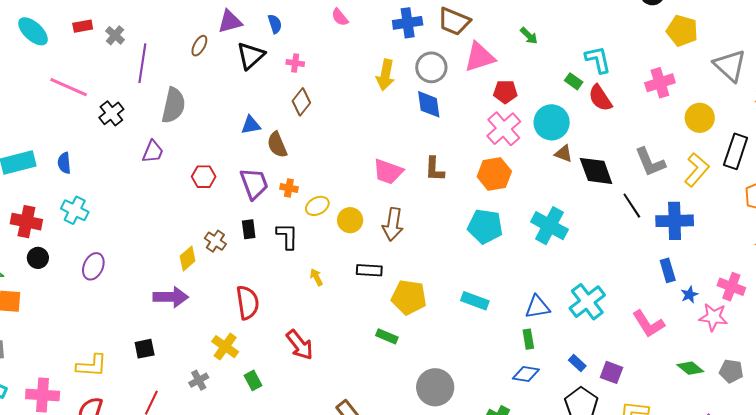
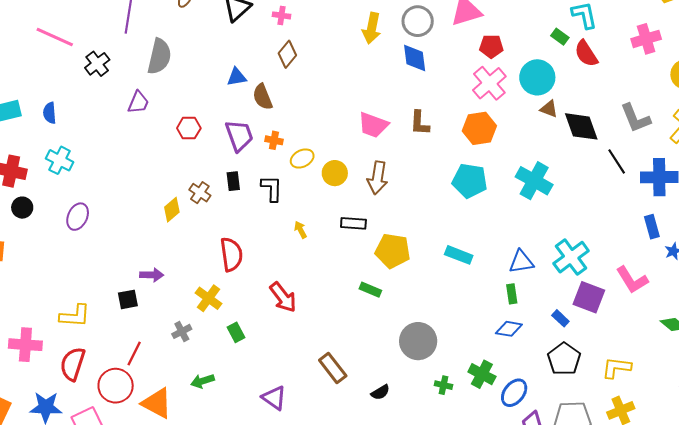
purple arrow: (171, 297) -> (152, 275), moved, size x0.7
purple square: (611, 372) -> (589, 297), moved, size x1.4

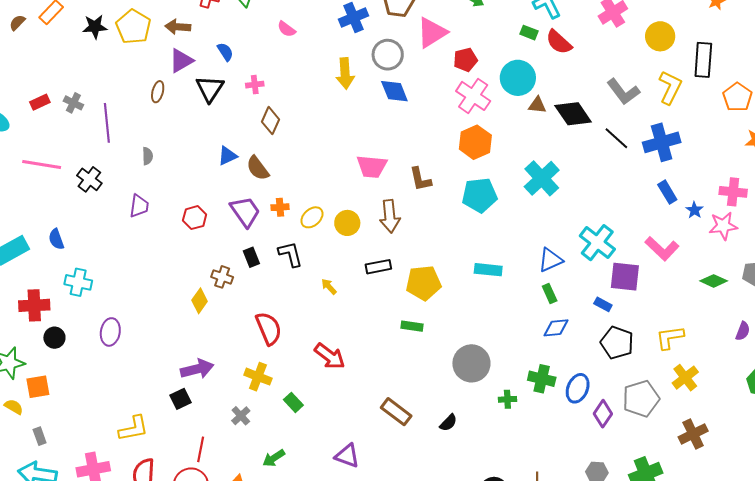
gray semicircle: (159, 56) -> (148, 156), size x0.5
brown L-shape: (420, 123) -> (420, 179), moved
cyan cross: (534, 181) -> (542, 178), turned 33
purple arrow: (152, 275) -> (197, 369), size x1.4

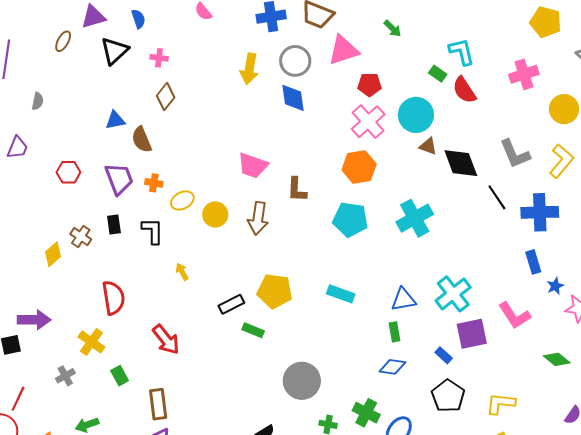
black rectangle: (378, 267) -> (231, 304), moved, turned -30
purple square: (625, 277) -> (472, 334), turned -32
brown rectangle: (396, 412) -> (158, 404), moved, turned 32

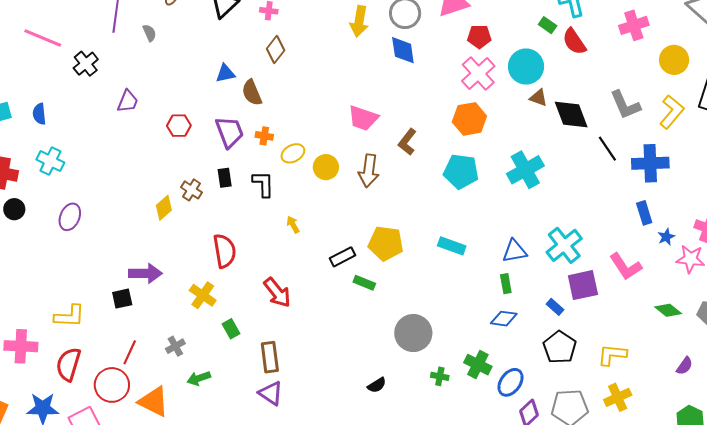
gray semicircle: (38, 101) -> (149, 33), moved, turned -36
brown L-shape: (297, 190) -> (407, 142), turned 36
gray cross: (65, 376) -> (175, 346), moved

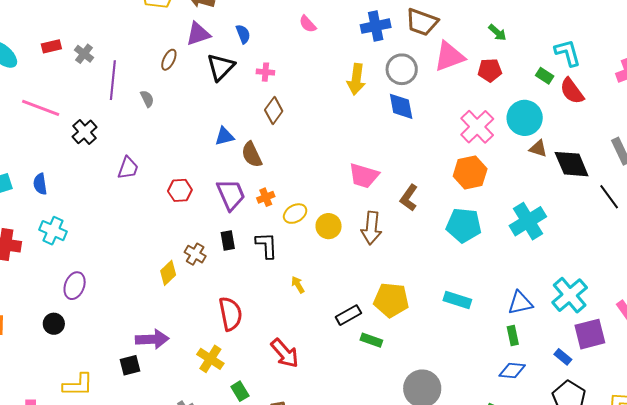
red pentagon: (479, 37) -> (490, 70), moved
orange cross: (264, 136) -> (266, 197), turned -30
black circle: (14, 209) -> (54, 324), moved

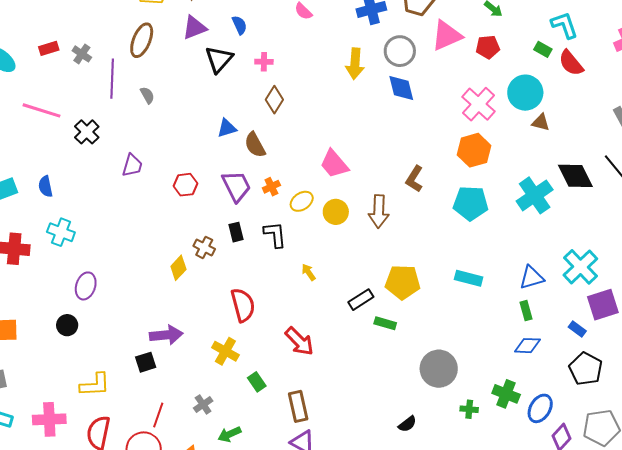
brown ellipse: (169, 60) -> (142, 40), moved, size x1.6
black diamond: (572, 164) -> (575, 176), moved
pink trapezoid: (364, 176) -> (334, 164), moved, turned 36

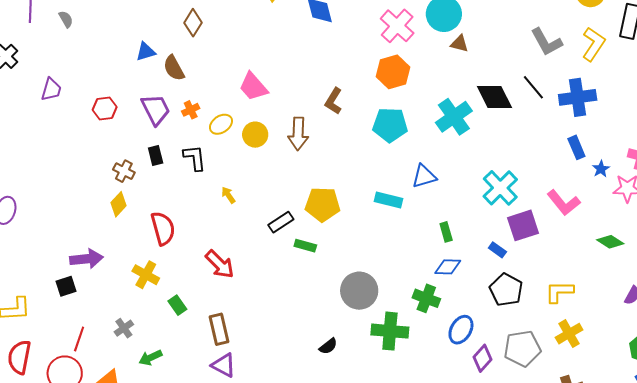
yellow diamond: (178, 268) -> (118, 204), moved
blue triangle: (532, 277) -> (424, 176), moved
green cross: (506, 394) -> (426, 298), moved
green cross: (469, 409) -> (390, 331), size x2.0

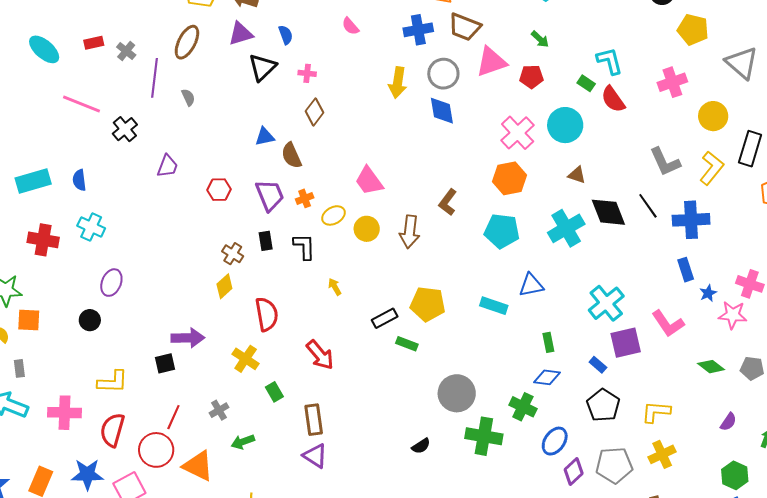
brown triangle: (459, 44) -> (577, 175), moved

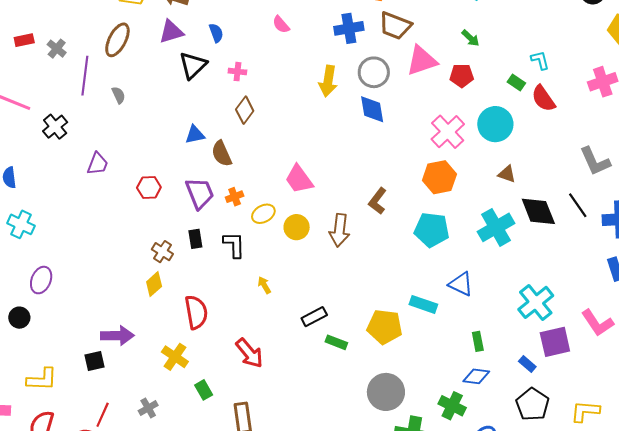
cyan L-shape: (610, 61) -> (540, 60), size x0.7
blue triangle: (531, 285) -> (461, 284), turned 36
yellow pentagon: (428, 304) -> (385, 327), moved

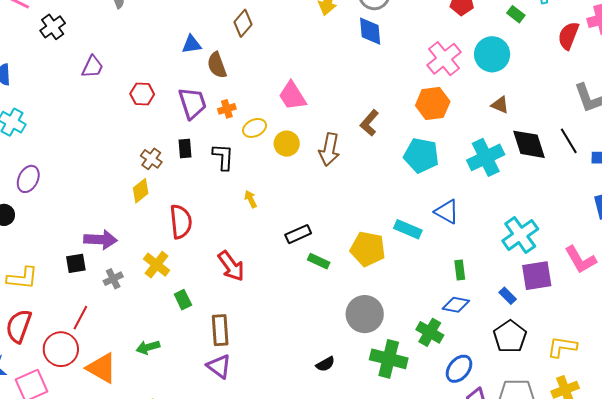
red semicircle: (543, 98) -> (568, 36), moved, turned 52
gray cross: (148, 408) -> (113, 279), moved

